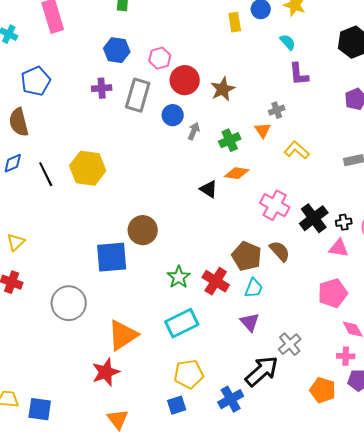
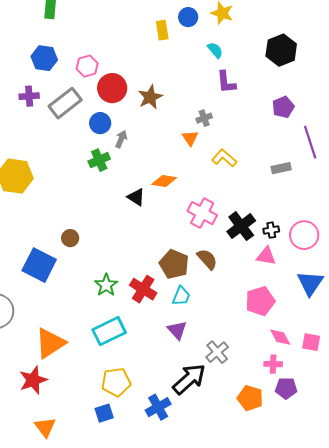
gray rectangle: (138, 95) -> (65, 103), turned 36
green cross: (230, 140) -> (99, 160), moved
brown circle: (143, 230) -> (70, 238), size x0.6
blue square: (112, 257) -> (39, 265), turned 32

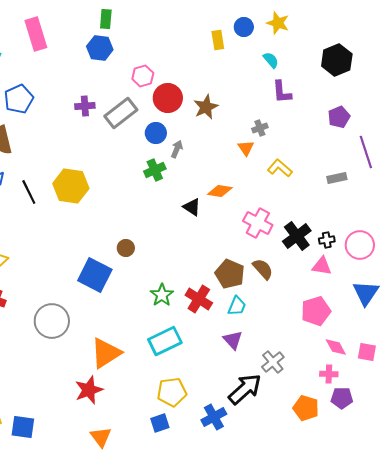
blue hexagon: (44, 58) -> (100, 48), moved

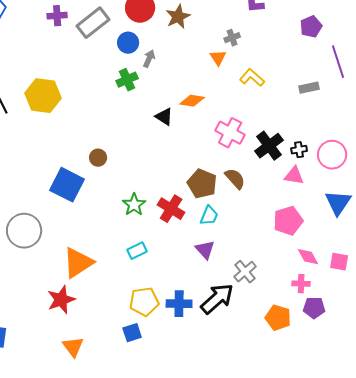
cyan rectangle: (165, 341) -> (137, 251), size x0.6
blue cross: (214, 417) -> (179, 304), moved, turned 30

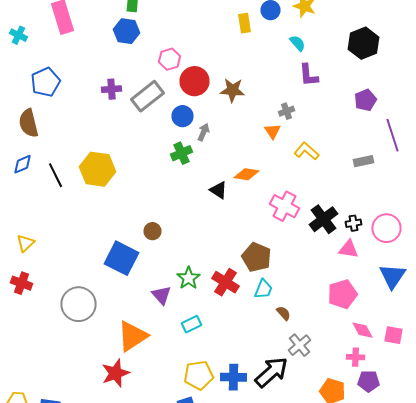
brown star: (178, 17) -> (232, 90), turned 30
brown semicircle: (235, 179) -> (284, 313), moved, size x0.7
purple triangle: (205, 250) -> (162, 295), moved

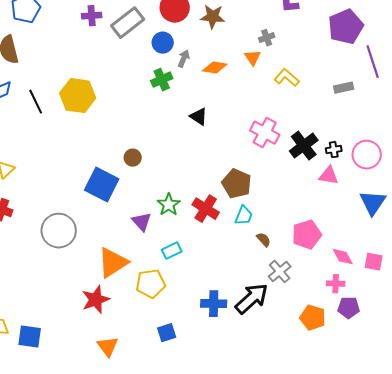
purple pentagon: (366, 100) -> (346, 27), size x1.6
orange diamond: (246, 174) -> (215, 68), moved
pink pentagon: (342, 294) -> (307, 235), moved
yellow pentagon: (198, 375) -> (151, 284), moved

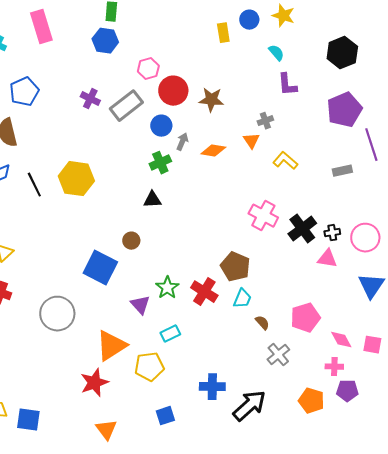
purple cross: (92, 16) -> (90, 99), turned 30
black triangle: (199, 117) -> (152, 200), moved, turned -36
black arrow: (252, 299) -> (249, 406), moved

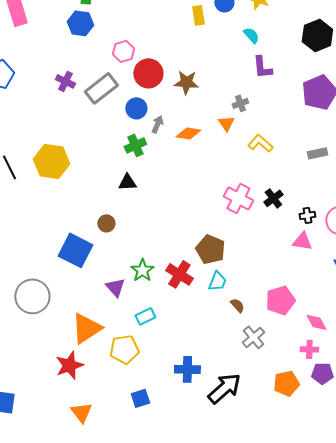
black cross: (302, 229) -> (273, 198), moved, size x0.7
orange pentagon: (311, 401) -> (286, 383), turned -30

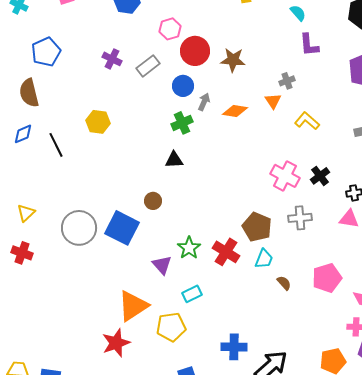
gray rectangle: (101, 88) -> (148, 66), size x0.7
yellow hexagon: (51, 161) -> (98, 122), moved, size x0.7
gray circle: (32, 296) -> (79, 228), moved
gray cross: (253, 337) -> (300, 218), moved, turned 35

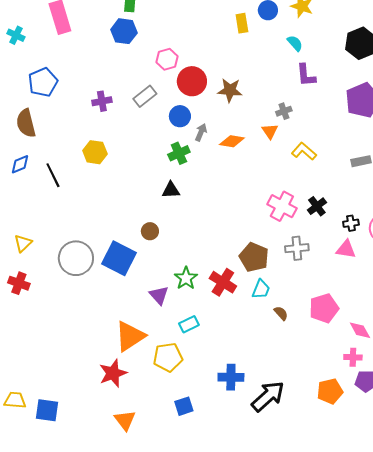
purple cross: (112, 59) -> (102, 101), moved, turned -36

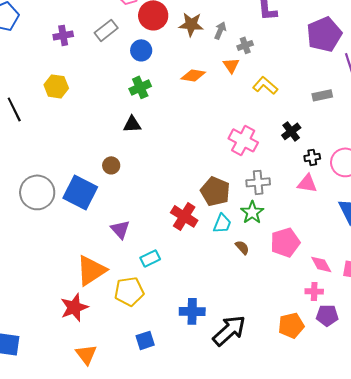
gray arrow: (201, 132) -> (220, 30), moved
black cross: (317, 206) -> (291, 131), moved
green star: (186, 278) -> (252, 212), moved

